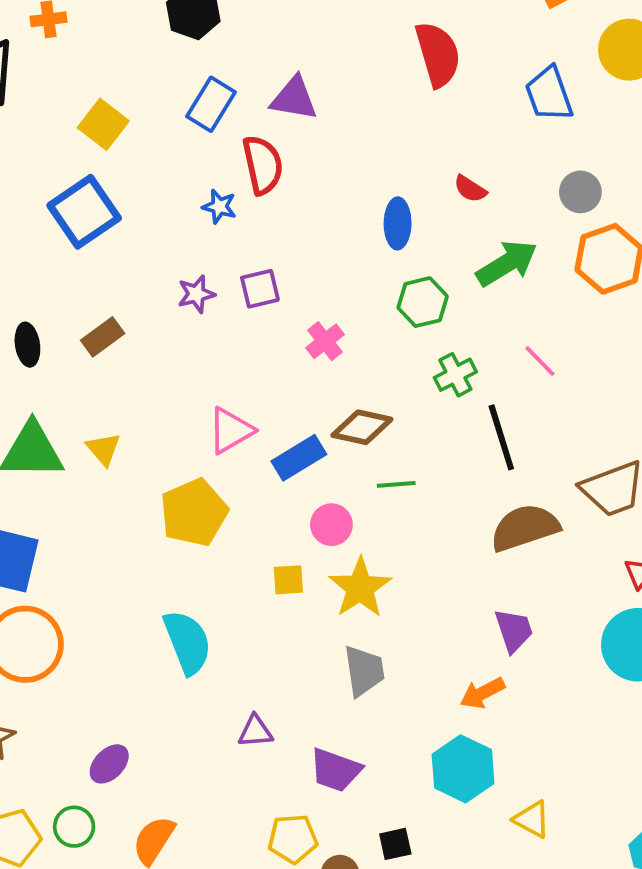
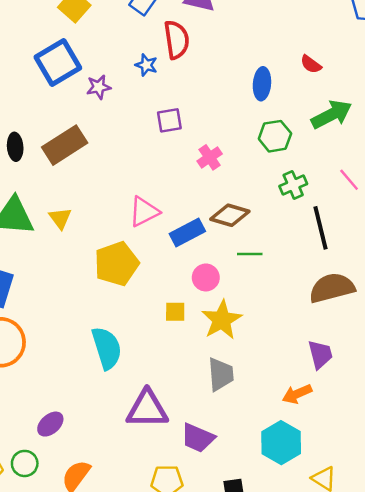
purple star: (196, 294) -> (99, 87), moved
brown rectangle: (103, 337) -> (65, 145), size x1.6
purple triangle: (255, 731) -> (147, 409), size x1.8

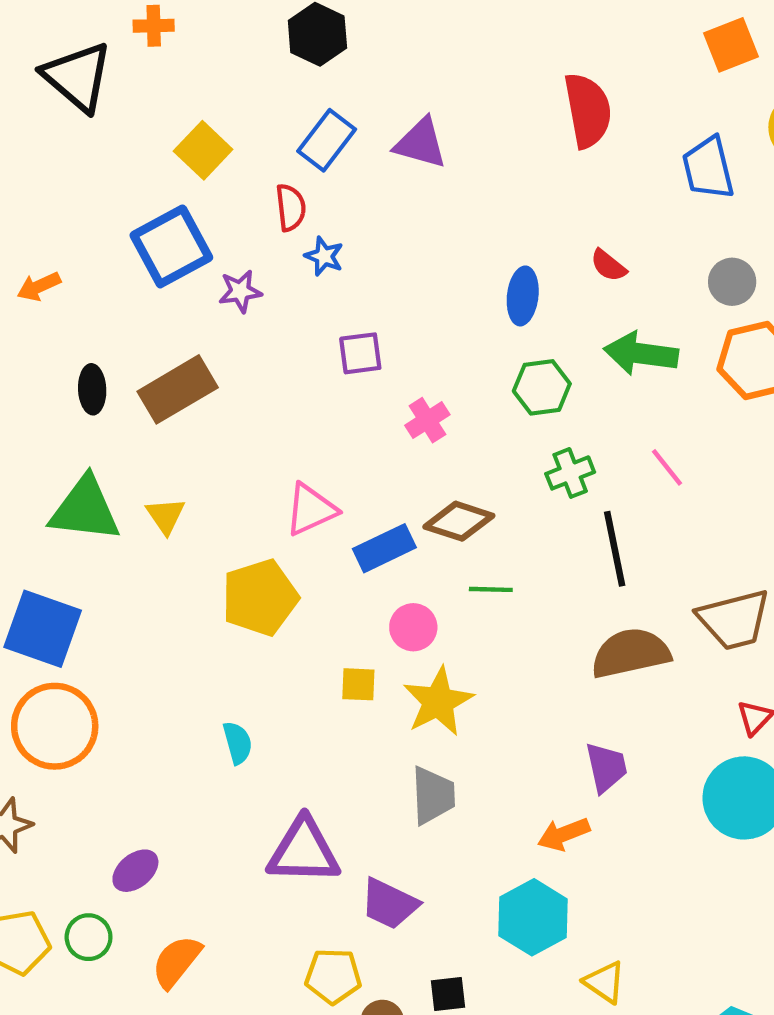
red semicircle: (177, 40) -> (291, 208), moved, size x0.7
green arrow: (332, 114) -> (641, 354), turned -147
cyan semicircle: (107, 348) -> (238, 743), size x0.6

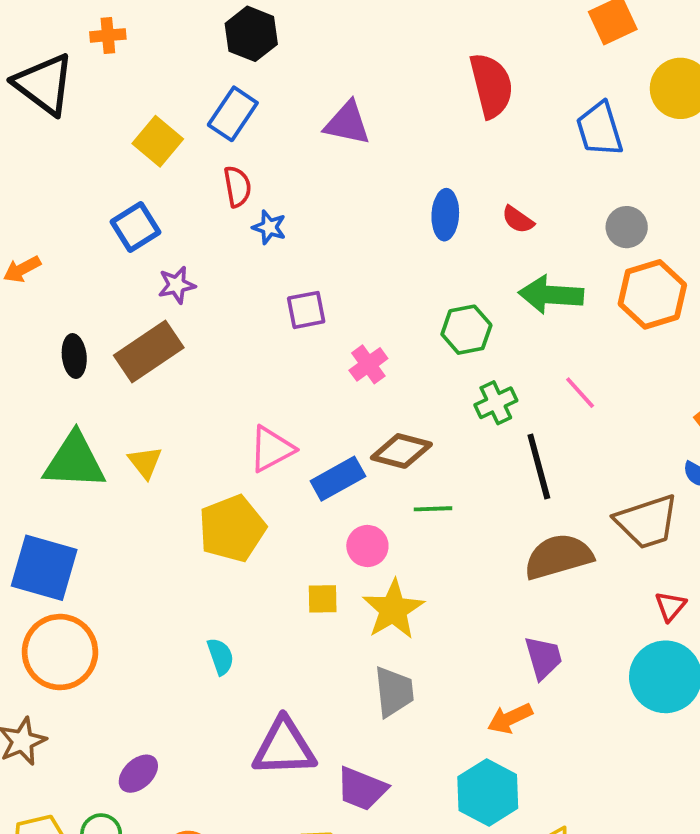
blue rectangle: (327, 140) -> (233, 114), moved
blue square: (171, 246) -> (135, 227), size x0.7
purple star: (240, 291) -> (177, 285), moved
blue ellipse: (523, 296) -> (445, 215), moved

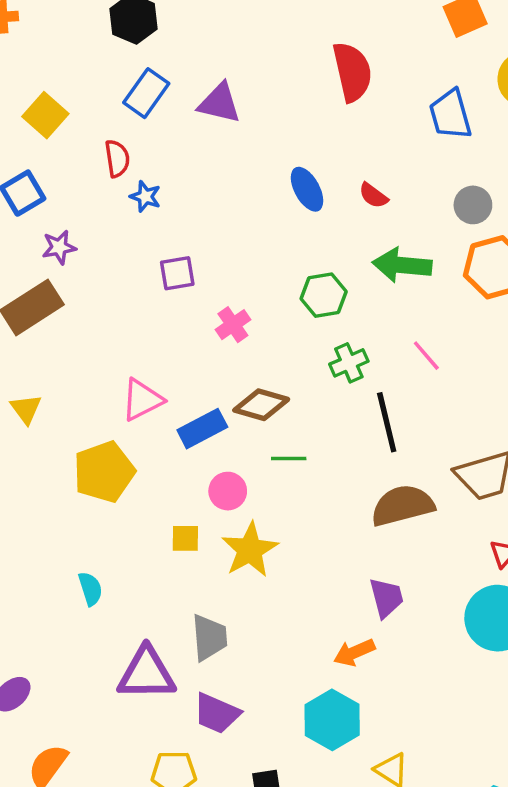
blue rectangle: (233, 114) -> (146, 93), moved
blue ellipse: (445, 215) -> (307, 189), turned -33
gray trapezoid: (394, 692) -> (209, 638), moved

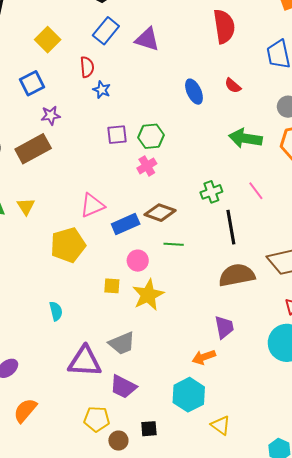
red semicircle: (373, 196) -> (233, 86), moved
green hexagon: (324, 295) -> (151, 136), moved
gray trapezoid: (209, 638) -> (122, 343), turned 68

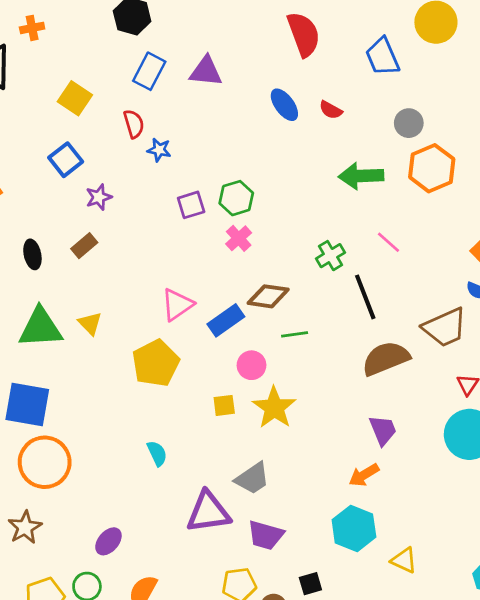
blue ellipse: (194, 92) -> (284, 105), moved
brown rectangle: (33, 149) -> (84, 246), size x0.6

